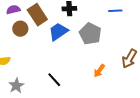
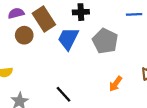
blue trapezoid: (58, 32) -> (68, 39), turned -30

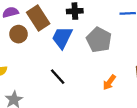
black line: (64, 94) -> (58, 77), moved

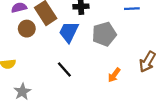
gray pentagon: (99, 40) -> (104, 34), turned 30

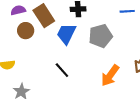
orange arrow: (114, 75) -> (110, 75), size x1.5

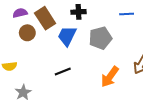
black line: (62, 70) -> (63, 71), turned -70

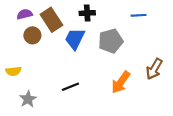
black line: (63, 71) -> (70, 87), moved

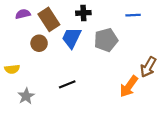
brown circle: (32, 35) -> (39, 43), moved
orange arrow: (121, 82) -> (129, 86), moved

